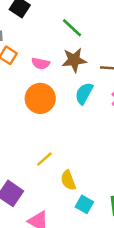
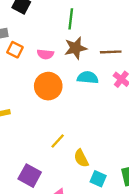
green line: (72, 28) -> (71, 19), turned 60
cyan semicircle: (84, 93) -> (88, 78), turned 72

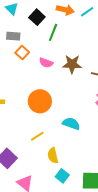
green line: (71, 19) -> (53, 32), moved
cyan semicircle: (88, 78) -> (71, 124), moved
orange circle: (48, 86) -> (40, 101), moved

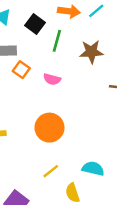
brown star: (72, 64) -> (91, 52), moved
cyan semicircle: (71, 124) -> (93, 169), moved

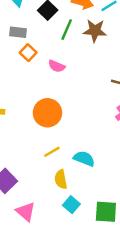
brown star: (91, 52) -> (95, 31), moved
yellow line: (51, 171) -> (52, 152), moved

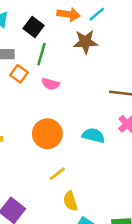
green line: (67, 30) -> (41, 54), moved
cyan semicircle: (84, 159) -> (93, 135), moved

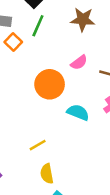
pink semicircle: (51, 84) -> (79, 62), moved, turned -60
orange circle: (47, 134) -> (50, 84), moved

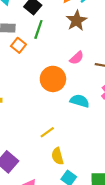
brown star: (83, 19) -> (76, 21), turned -30

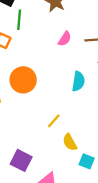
orange circle: (53, 79) -> (23, 80), moved
cyan semicircle: (80, 101) -> (78, 81), turned 96

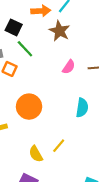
green line: (19, 20) -> (25, 49), turned -48
yellow semicircle: (70, 142) -> (36, 154), moved

